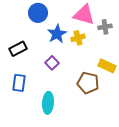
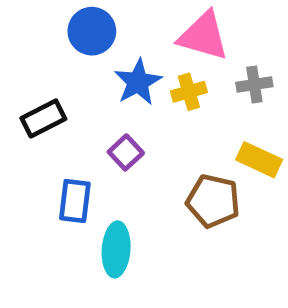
gray cross: (105, 27) -> (254, 85), moved
blue rectangle: (19, 83) -> (75, 201), moved

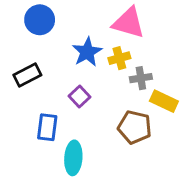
blue circle: (92, 31) -> (40, 20), moved
gray cross: (254, 85) -> (141, 78), moved

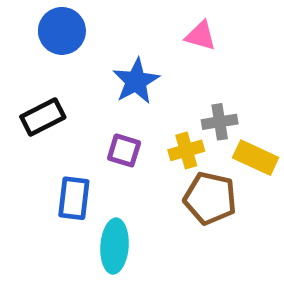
pink triangle: (129, 23) -> (201, 36), size x0.6
yellow cross: (119, 58) -> (186, 150), moved
purple square: (79, 97) -> (124, 150), turned -30

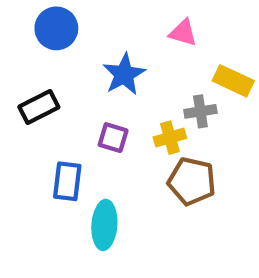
yellow rectangle: (256, 158) -> (233, 81), moved

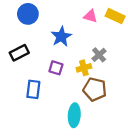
yellow rectangle: (233, 81) -> (115, 16), moved
gray cross: (200, 111) -> (99, 55), turned -32
cyan ellipse: (104, 225) -> (74, 115), moved

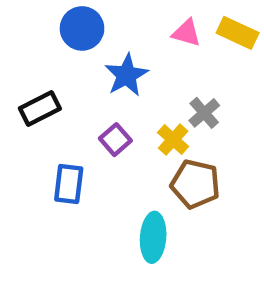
blue circle: (28, 14) -> (82, 28), moved
purple square: (56, 68) -> (115, 140), turned 32
yellow cross: (84, 68) -> (173, 140), turned -32

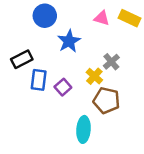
purple square: (115, 140) -> (63, 87), moved
blue rectangle: (69, 184) -> (39, 80), moved

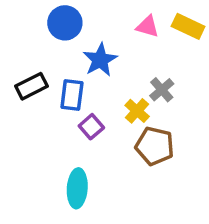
blue rectangle: (39, 80) -> (72, 95), moved
cyan ellipse: (83, 129) -> (77, 188), moved

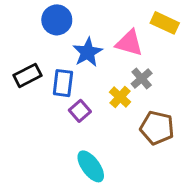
pink triangle: (148, 26) -> (129, 43), moved, size x1.4
brown pentagon: (155, 146) -> (157, 128), moved
cyan ellipse: (77, 188) -> (91, 166), moved, turned -40

